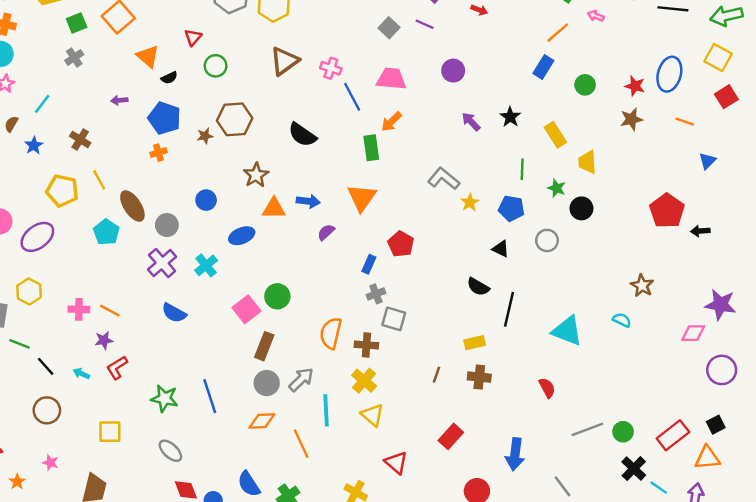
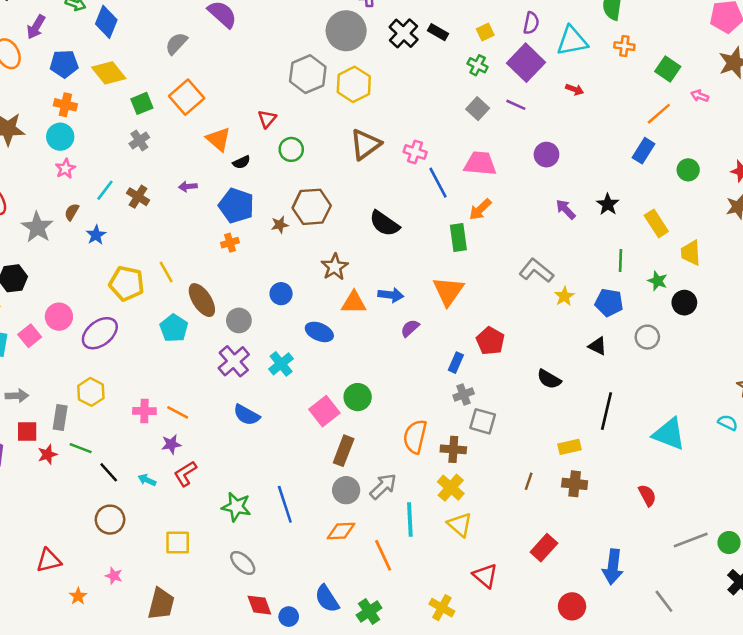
brown cross: (80, 139) -> (138, 197), moved
blue ellipse: (242, 236) -> (319, 332), turned 45
black semicircle: (478, 287) -> (549, 379), moved

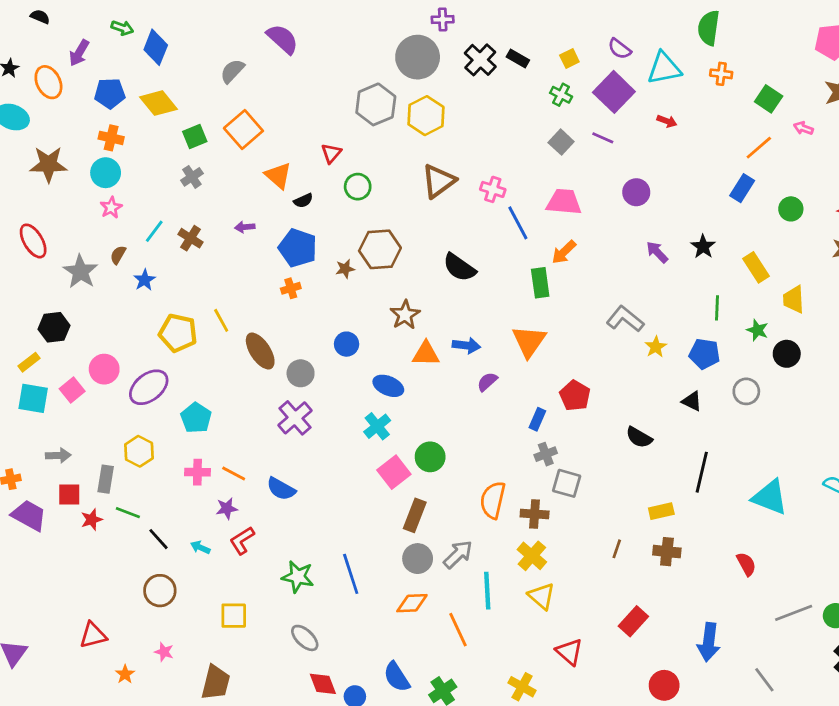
purple semicircle: (531, 23) -> (620, 49), turned 115
cyan pentagon: (174, 328) -> (196, 418), moved
cyan cross: (281, 364) -> (377, 426), moved
blue semicircle: (247, 415) -> (281, 489), moved

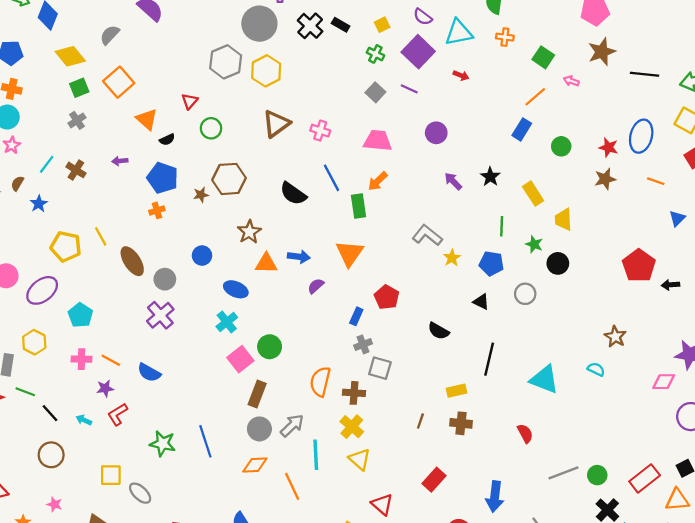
yellow diamond: (158, 103) -> (70, 56), moved
blue line: (518, 223) -> (331, 178), moved
gray ellipse: (305, 638) -> (140, 493), moved

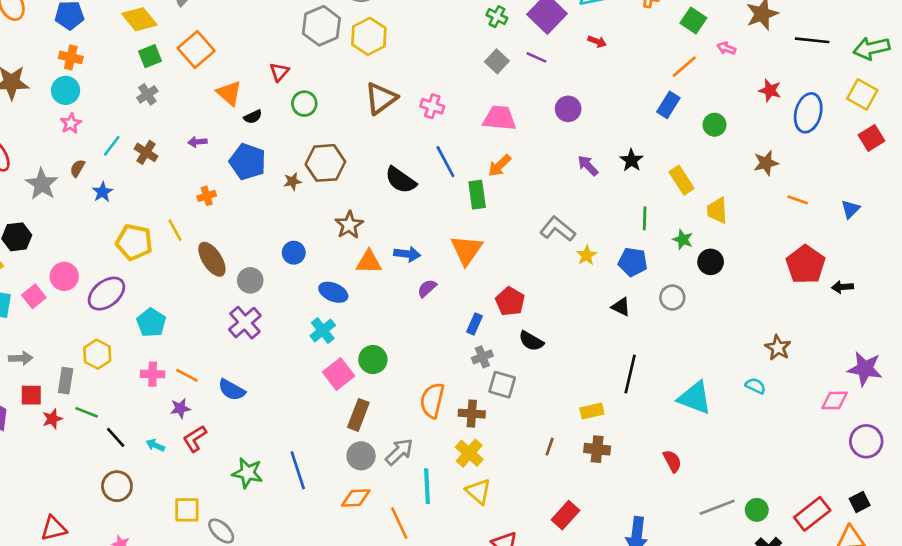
red star: (608, 147) -> (770, 90), moved
orange line: (656, 181) -> (798, 200), moved
orange cross: (157, 210) -> (207, 196), moved
black semicircle: (438, 331) -> (531, 341), moved

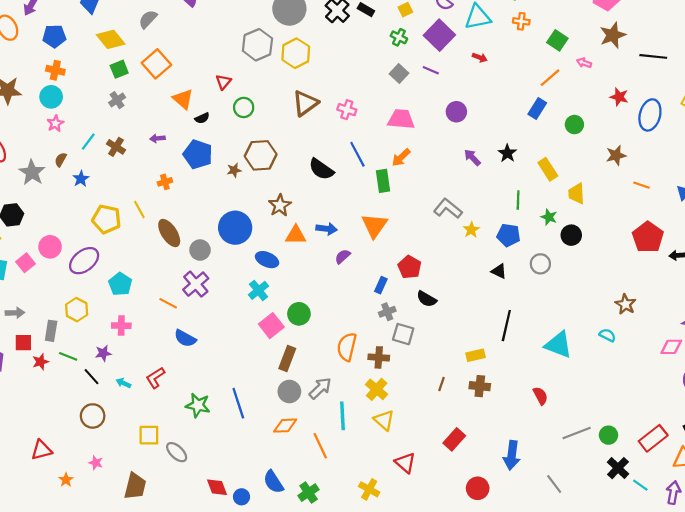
blue circle: (294, 253) -> (235, 228), size x1.8
orange line: (187, 375) -> (168, 303), moved
purple star: (180, 408) -> (103, 353), moved

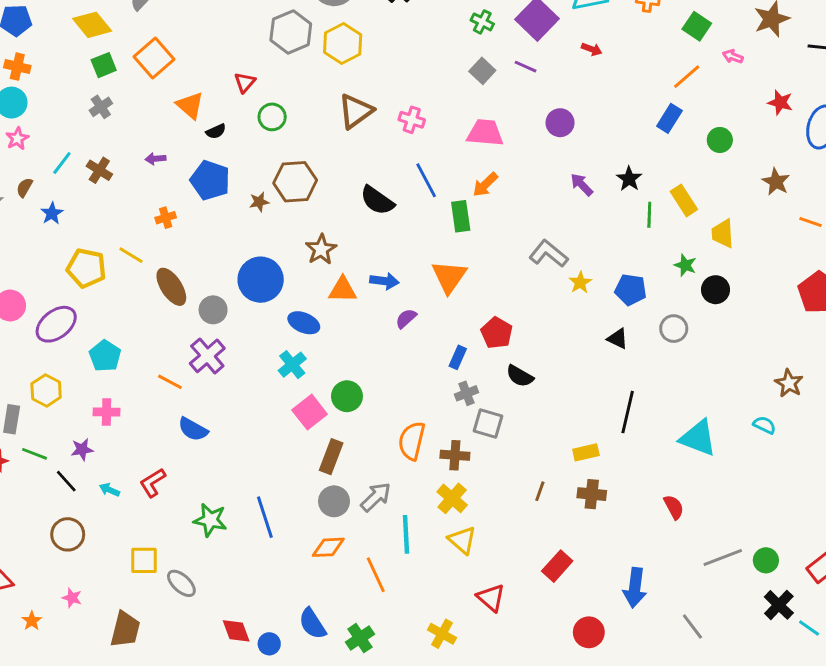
brown star: (616, 155) -> (776, 182), turned -30
green line: (518, 200) -> (649, 215), moved
yellow line: (139, 210) -> (131, 255), turned -30

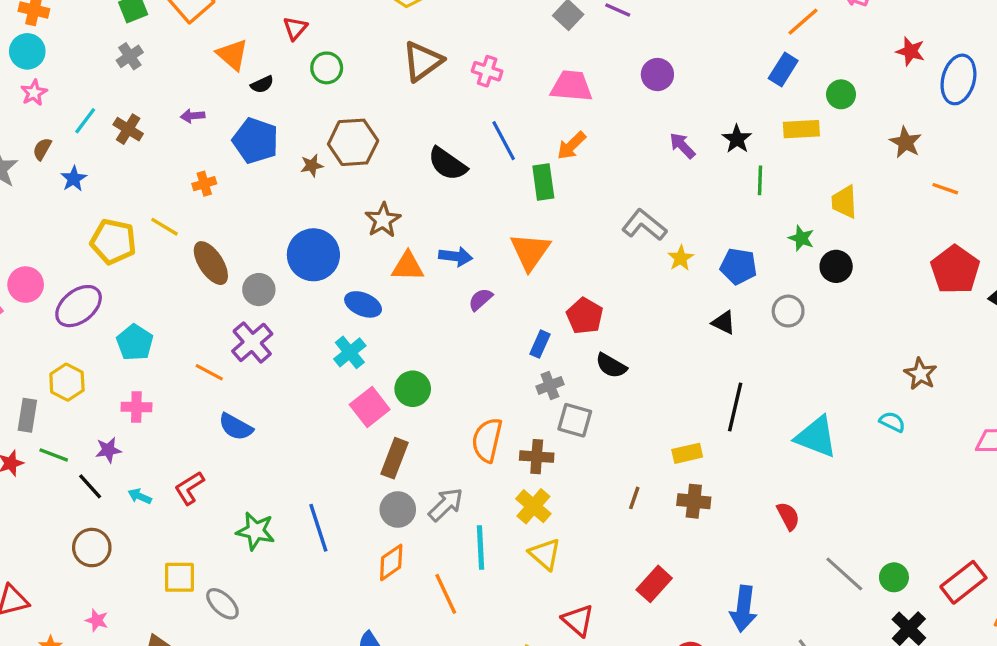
yellow rectangle: (684, 200) -> (801, 129), moved, turned -60
orange diamond: (328, 547) -> (391, 562), turned -32
gray line: (723, 557) -> (844, 574), turned 63

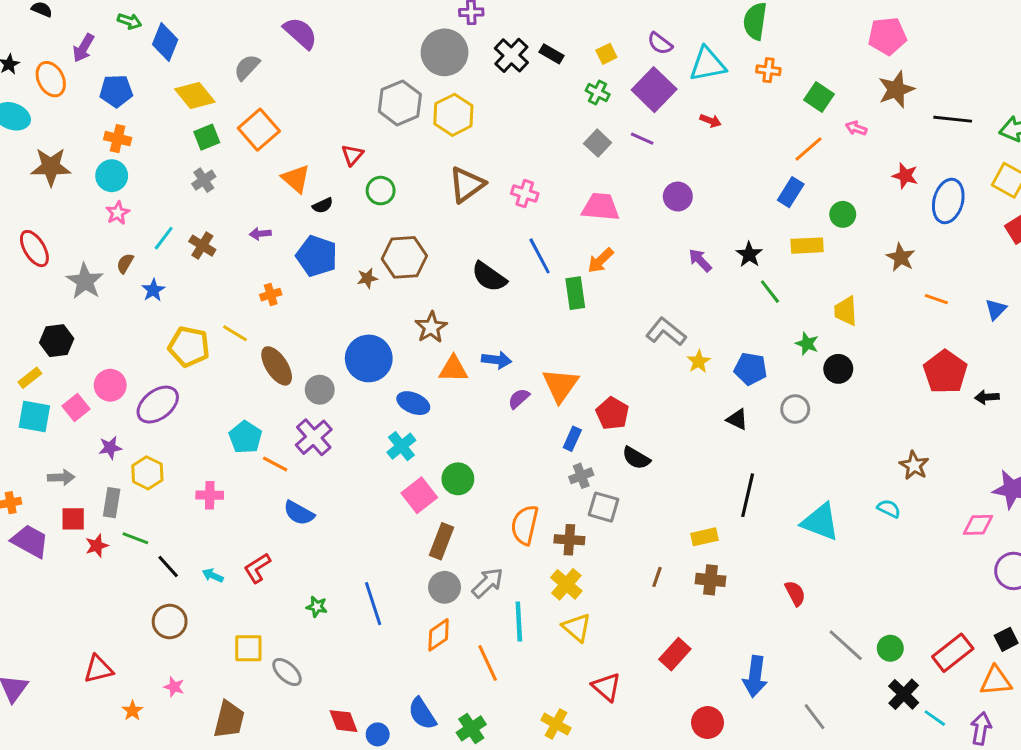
green line: (760, 180) -> (770, 292), turned -40
orange triangle: (530, 251) -> (560, 385), moved
cyan pentagon: (135, 342) -> (245, 437), moved
purple star: (108, 450) -> (110, 448), moved
green star: (256, 531) -> (317, 607), size x0.6

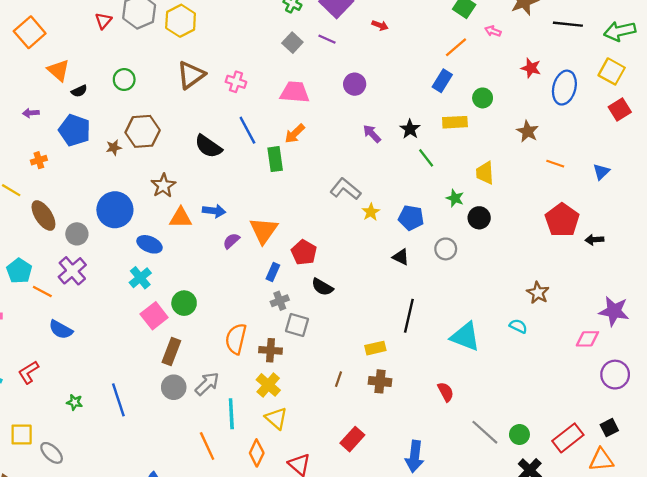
red triangle: (352, 155) -> (103, 21), moved
orange diamond: (439, 635) -> (257, 453), moved, turned -30

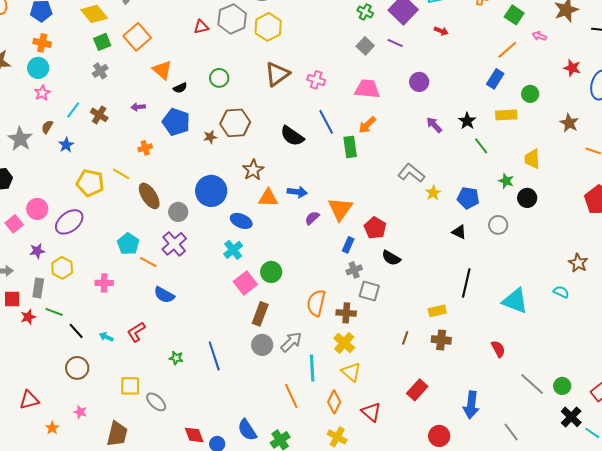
red triangle: (103, 21) -> (201, 27), turned 35

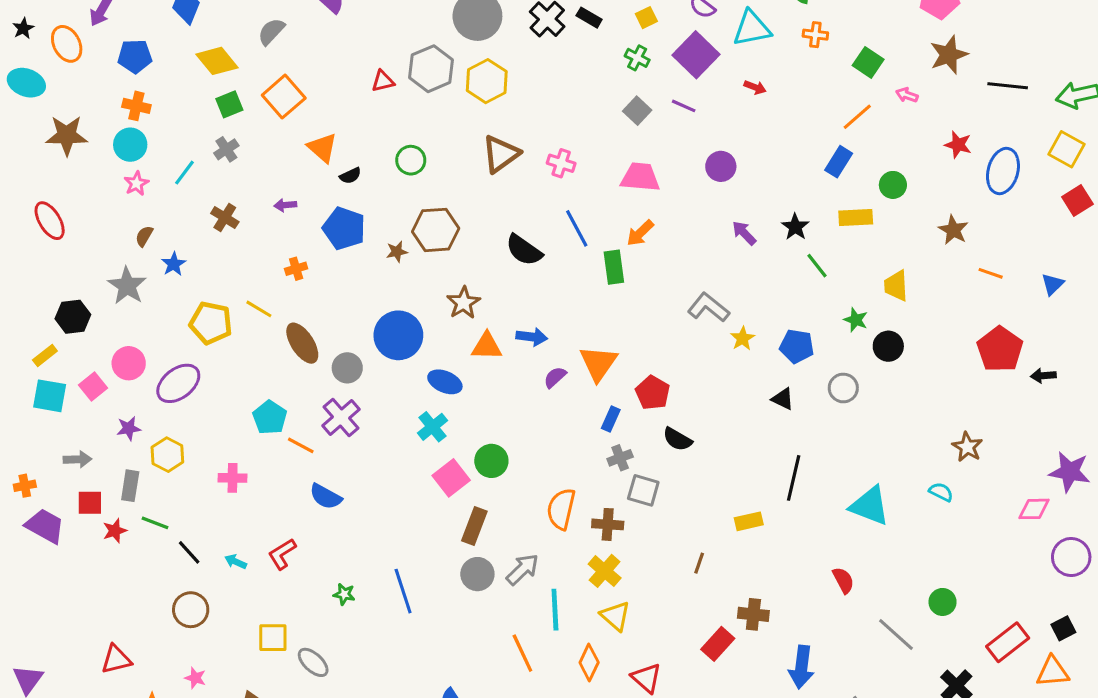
cyan line: (73, 110) -> (184, 173), moved
gray star: (20, 139) -> (127, 286), moved
brown cross: (441, 340) -> (753, 614), moved
green circle: (562, 386) -> (943, 602), moved

